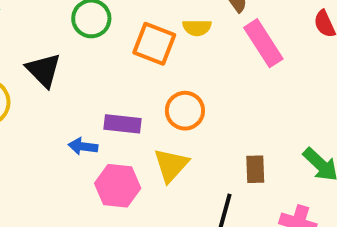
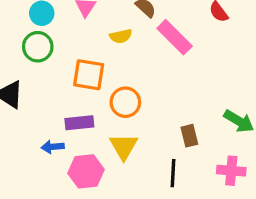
orange square: (154, 44) -> (89, 75), moved

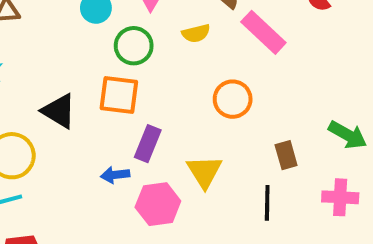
green circle: (38, 47) -> (134, 46), moved
orange square: (89, 75) -> (119, 95), moved
orange circle: (125, 102) -> (233, 99), moved
purple rectangle: (79, 123) -> (148, 144), turned -60

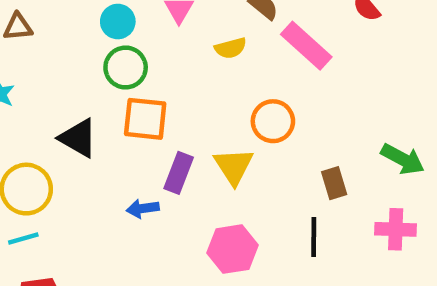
green circle: (134, 46) -> (126, 68), moved
yellow triangle: (204, 172) -> (234, 166), moved
pink hexagon: (158, 204) -> (232, 249), moved

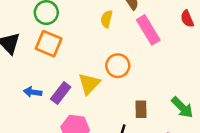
yellow semicircle: (231, 48) -> (107, 19), turned 102
purple rectangle: (179, 173) -> (61, 93), moved

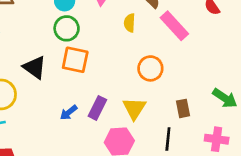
yellow triangle: (89, 84) -> (134, 108), moved
blue arrow: (33, 92) -> (69, 113), turned -36

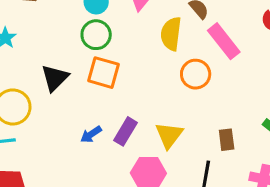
yellow semicircle: (130, 23) -> (171, 34), size x1.5
black triangle: (35, 67) -> (55, 78), turned 35
orange circle: (150, 68) -> (196, 74), moved

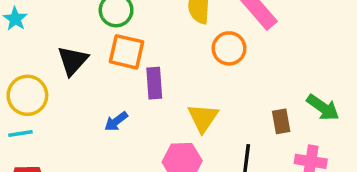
purple rectangle: (126, 131) -> (154, 83), moved, turned -32
brown rectangle: (227, 140) -> (281, 121), moved

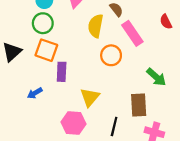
green arrow: (323, 107) -> (156, 77), moved
brown rectangle: (281, 121) -> (139, 105), size x1.5

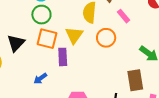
pink rectangle: (132, 33) -> (123, 16), size x0.6
yellow triangle: (90, 97) -> (74, 35), moved

